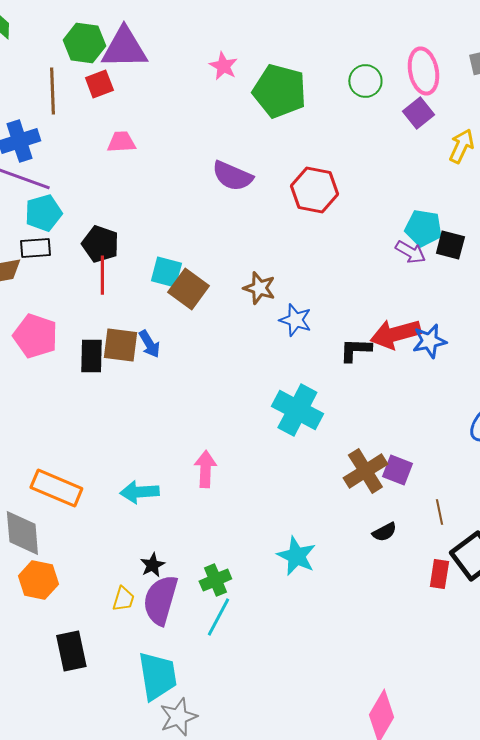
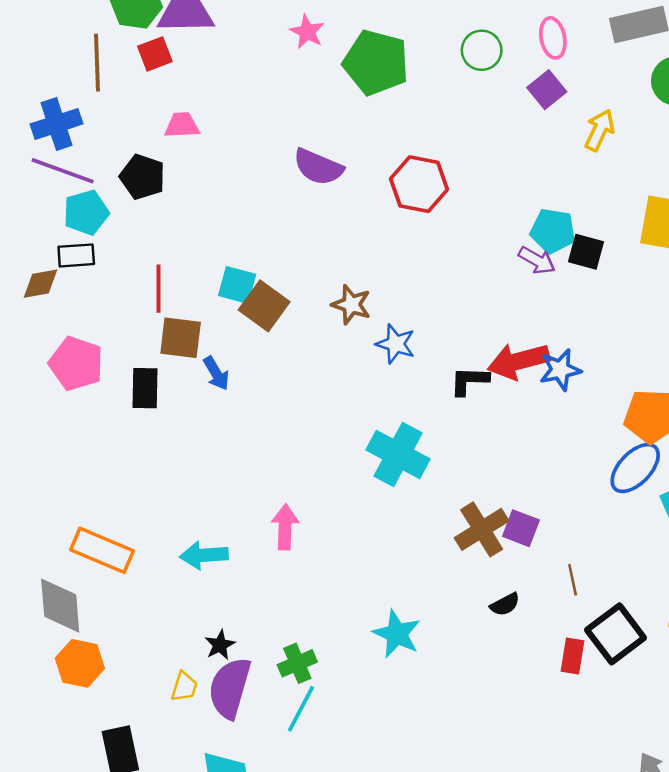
pink ellipse: (423, 71) -> (553, 38), size x0.7
black pentagon: (100, 244) -> (143, 177), moved
brown square: (120, 345) -> (181, 338), moved

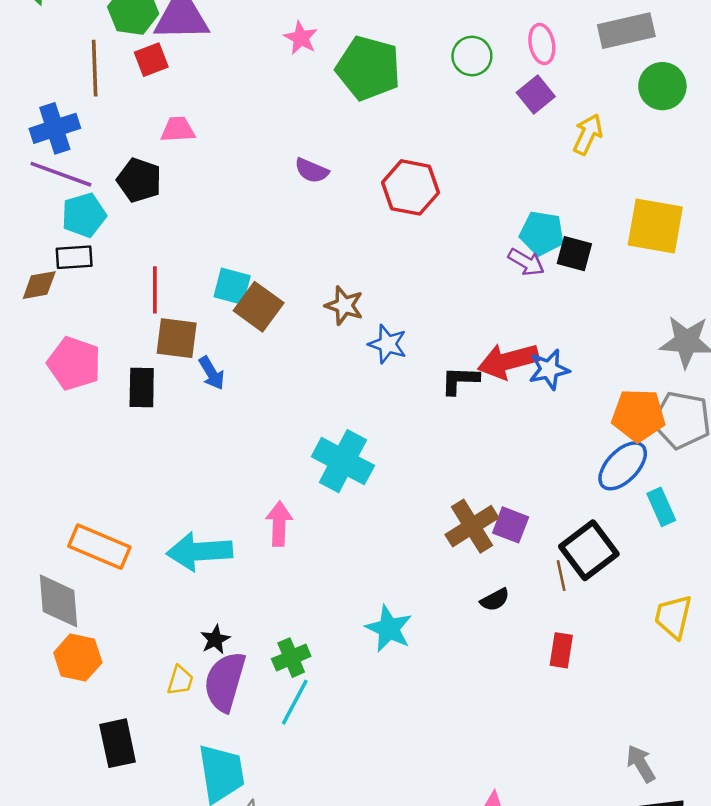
purple semicircle: (318, 167) -> (312, 171), size x0.7
cyan cross: (398, 454) -> (343, 461), moved
cyan arrow: (204, 555) -> (200, 551), size x1.4
black square: (616, 634) -> (589, 550), moved

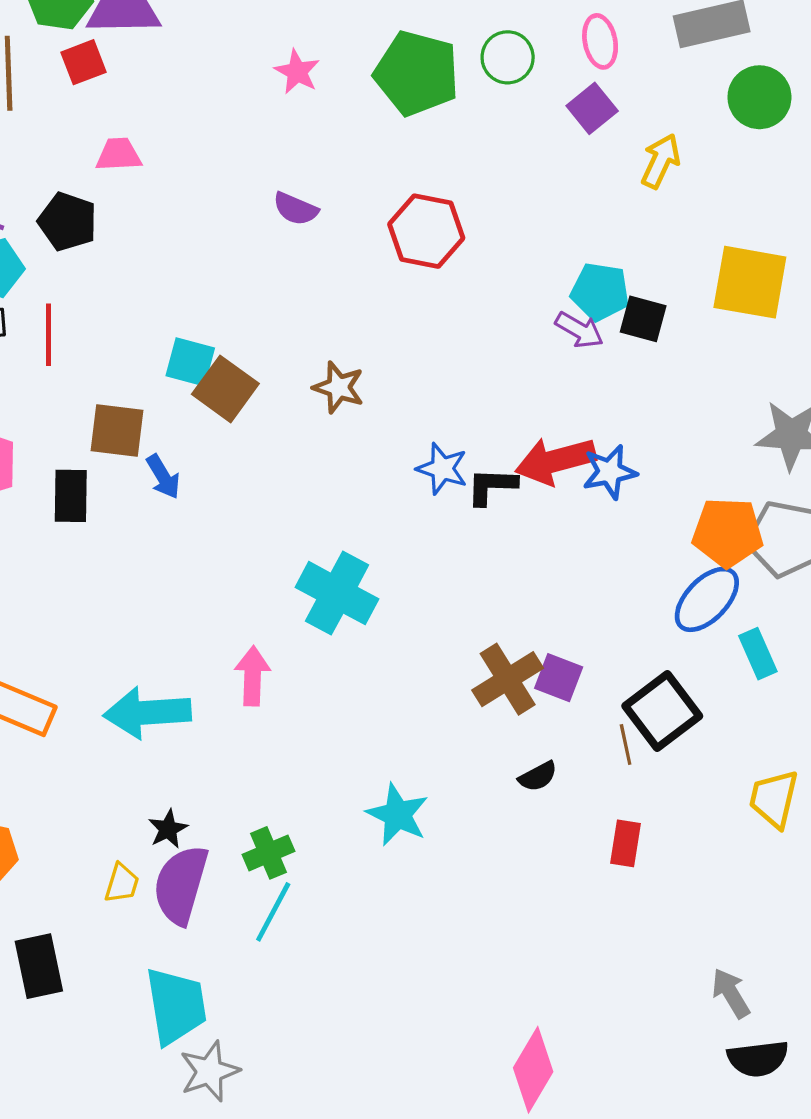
pink star: (301, 38) -> (297, 72), moved
green pentagon: (368, 68) -> (417, 73), moved
red line: (155, 290) -> (48, 335), moved
blue star: (388, 344) -> (442, 469), moved

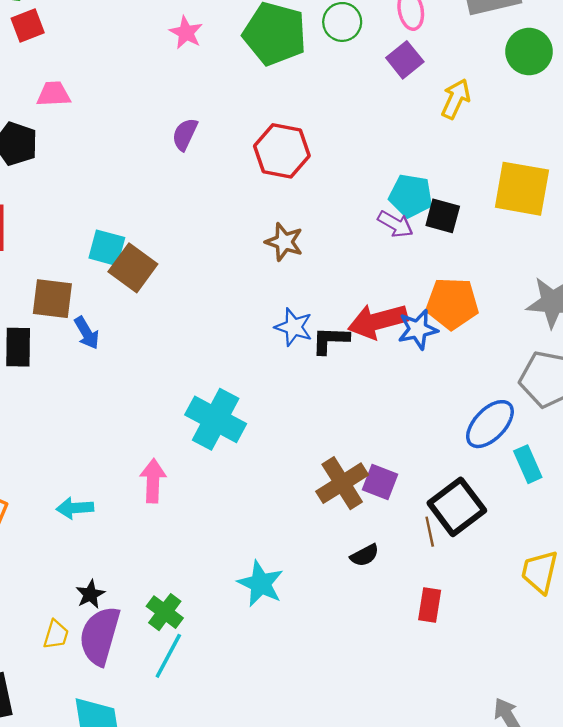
purple semicircle: (296, 209) -> (185, 134), turned 92
brown star: (339, 387) -> (284, 242), moved
orange pentagon: (728, 532) -> (452, 303), moved
cyan arrow: (147, 713) -> (75, 508), size x0.6
green cross: (268, 853) -> (165, 612), turned -30

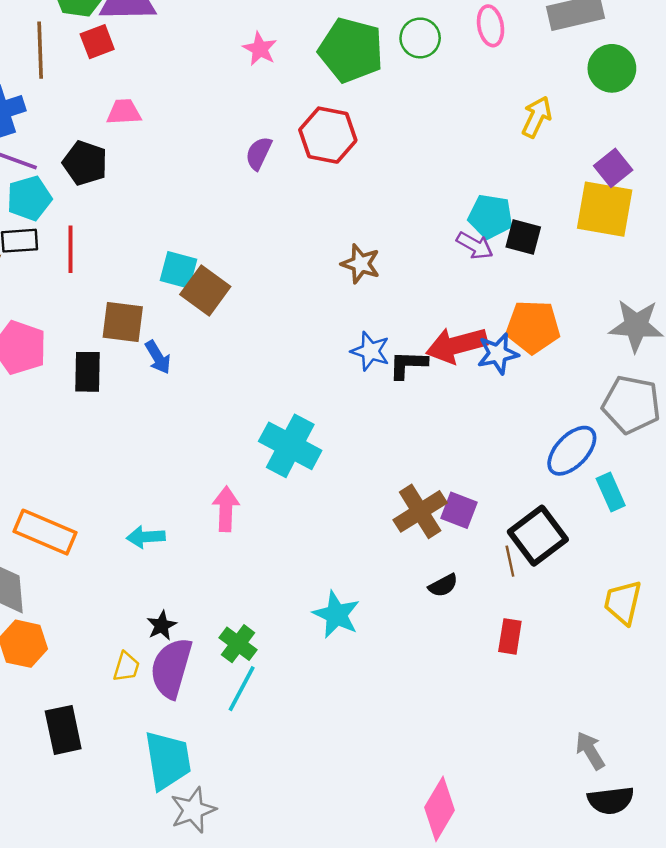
purple square: (405, 60) -> (613, 168), moved
red hexagon: (282, 151) -> (328, 135), moved

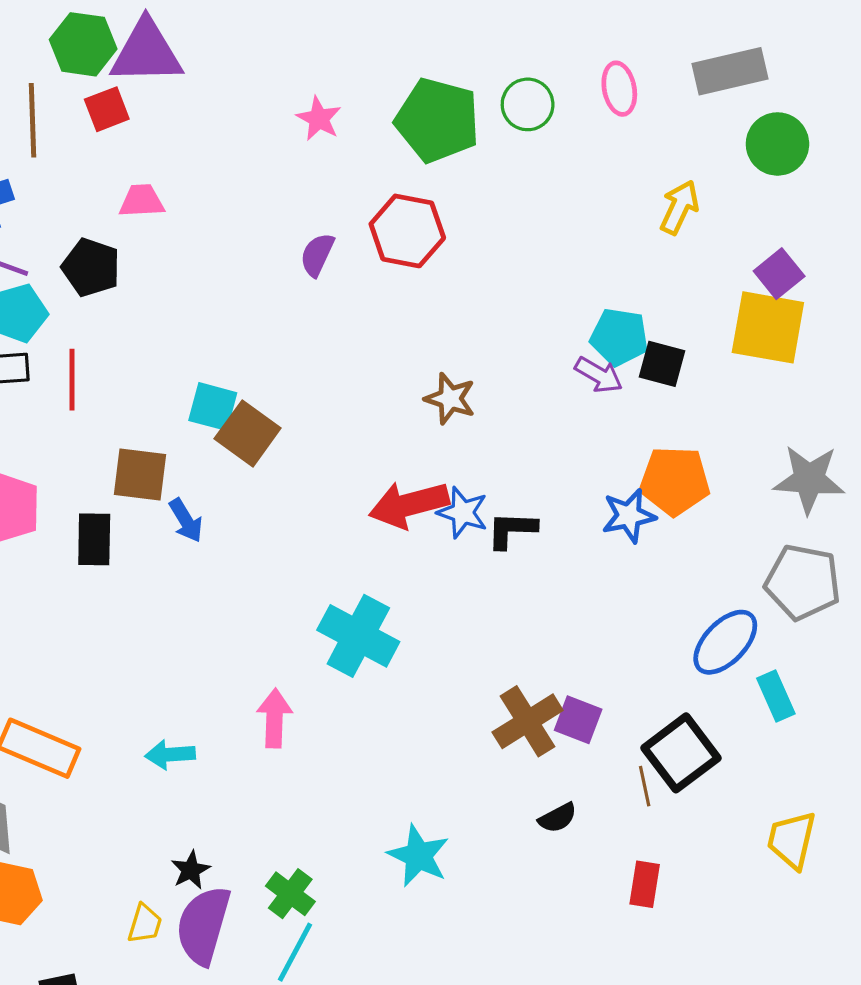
red arrow: (457, 345) -> (409, 505), moved

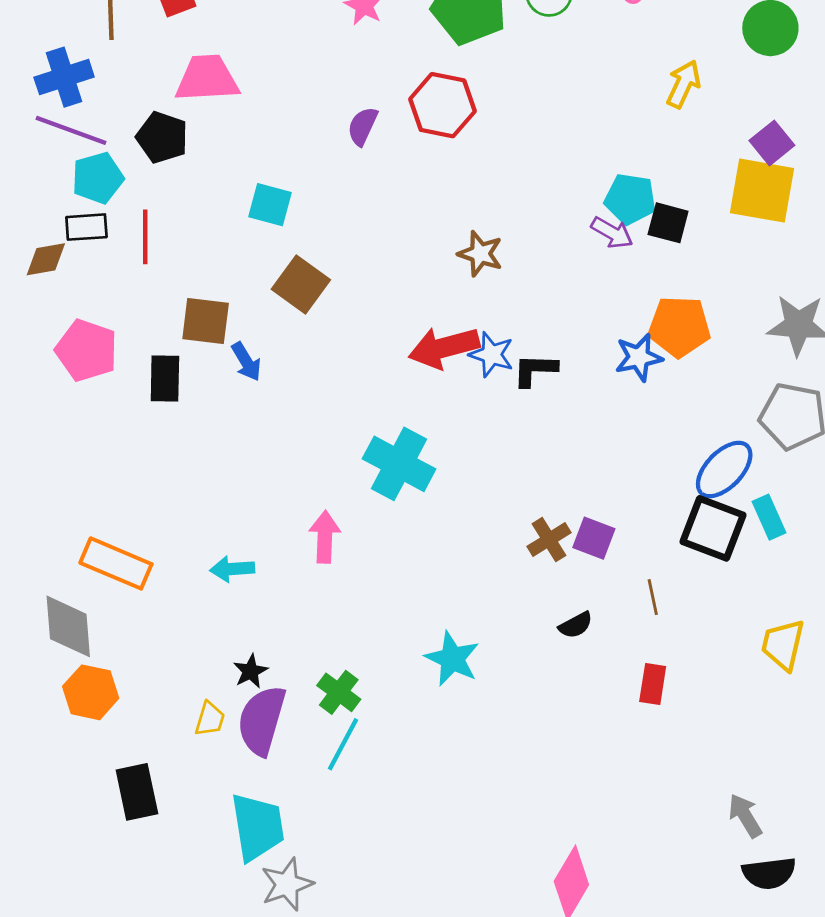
pink trapezoid: (142, 201) -> (207, 78), size x1.6
cyan square: (213, 407) -> (270, 205), moved
brown cross: (528, 721) -> (549, 540), size x0.7
black square: (681, 753) -> (713, 528), moved, turned -32

